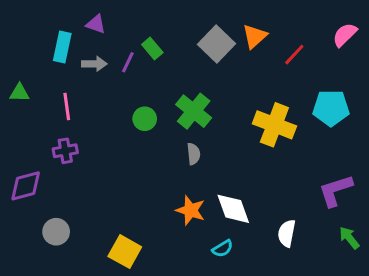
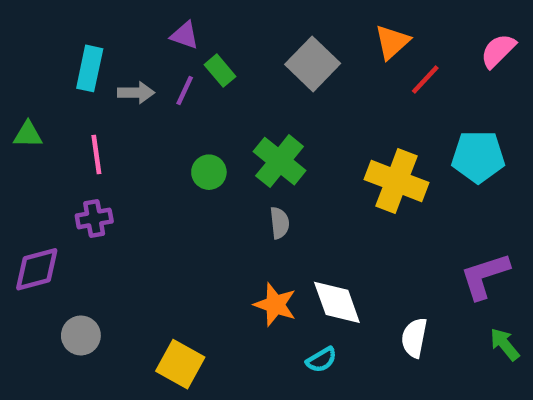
purple triangle: (96, 24) -> (185, 35), moved
orange triangle: (255, 36) -> (392, 42), moved

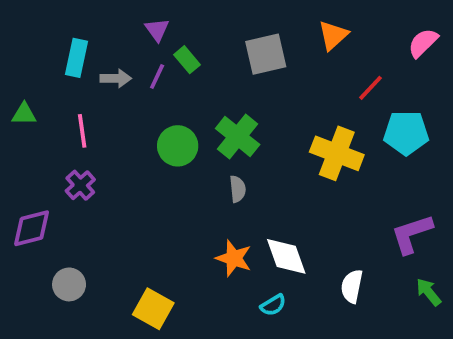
purple triangle: (185, 35) -> (157, 30), turned 35
gray square: (313, 64) -> (266, 54), turned 33
red line: (425, 79) -> (371, 88), moved
green circle: (209, 172) -> (178, 146), size x1.4
purple cross: (94, 218) -> (80, 185), turned -32

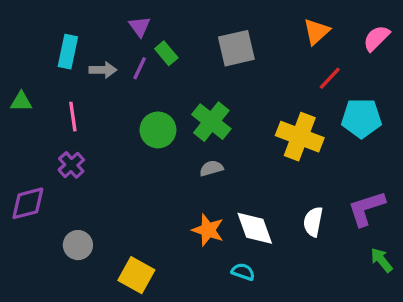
orange triangle: (333, 35) -> (316, 32), moved
gray semicircle: (238, 189) -> (211, 168), turned -100
gray circle: (69, 284) -> (78, 245), moved
white semicircle: (352, 286) -> (313, 222), moved
cyan semicircle: (273, 305) -> (243, 272), turned -130

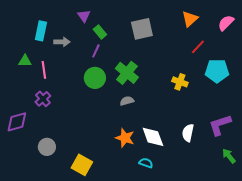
purple line: (140, 68) -> (96, 51), moved
green triangle: (21, 102) -> (25, 61), moved
yellow cross: (300, 137) -> (180, 82), size x0.6

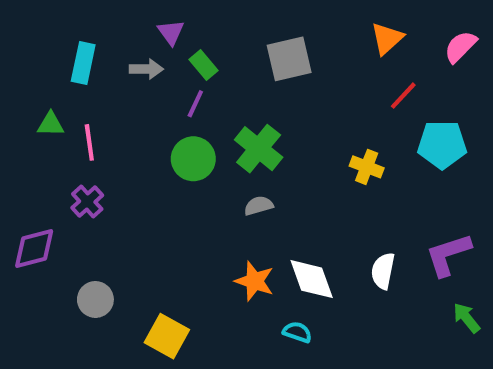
gray arrow: (62, 42) -> (146, 69), moved

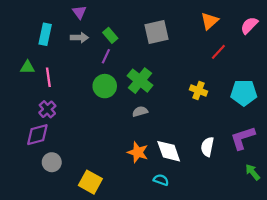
purple triangle: (171, 32) -> (79, 12), moved
cyan pentagon: (442, 144) -> (244, 93), moved
purple diamond: (34, 248) -> (37, 135), moved

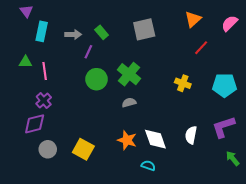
purple triangle: (79, 12) -> (26, 11), moved
purple line: (106, 56) -> (88, 52), moved
yellow square: (90, 182) -> (83, 149), moved

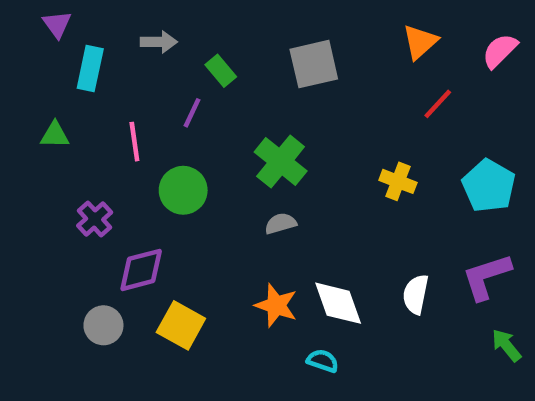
gray arrow: (73, 34) -> (159, 42), moved
pink line: (45, 71) -> (134, 142), moved
green circle: (96, 79) -> (183, 190), moved
cyan pentagon: (224, 85) -> (489, 186), turned 30
purple diamond: (35, 124) -> (141, 270), moved

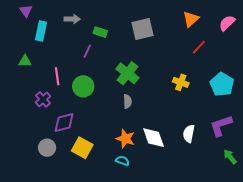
green rectangle: (221, 71) -> (100, 32), turned -32
pink line: (134, 142) -> (57, 76), moved
gray semicircle: (281, 223) -> (127, 101), turned 104
cyan semicircle: (323, 361) -> (122, 161), moved

